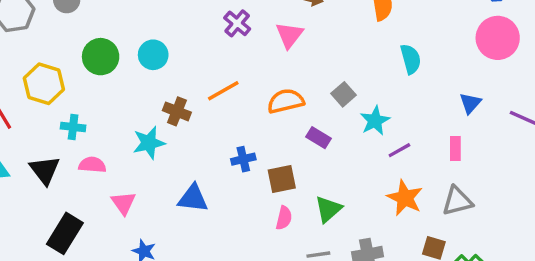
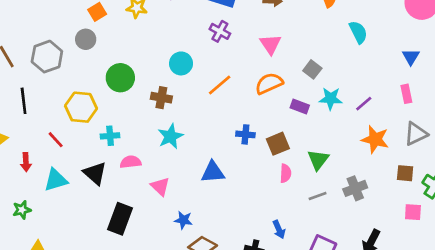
pink triangle: (289, 35) -> (270, 44), moved
cyan circle: (153, 55) -> (181, 63), moved
brown cross: (177, 111) -> (161, 98), moved
cyan star: (375, 121) -> (331, 99), moved, turned -30
blue cross: (243, 159) -> (245, 134), turned 30

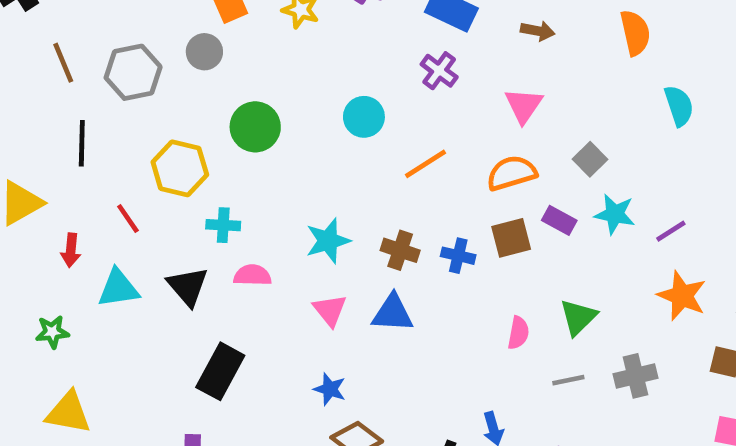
brown cross: (161, 98) -> (400, 250), moved
brown square: (278, 144) -> (511, 238), moved
pink triangle: (160, 186) -> (330, 310), moved

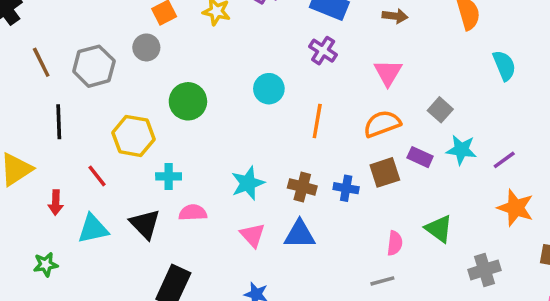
orange line: (426, 164) -> (317, 121), turned -44
green triangle: (578, 317) -> (439, 229), turned -36
gray line: (568, 380) -> (382, 281), moved

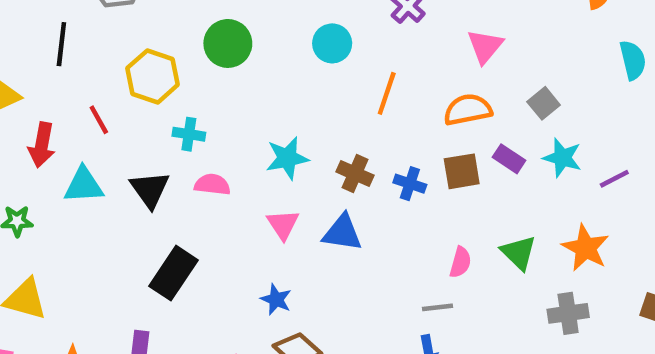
red arrow: (56, 202) -> (42, 145), size x1.4
orange star: (516, 208) -> (586, 248), moved

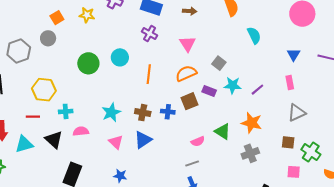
green circle: (228, 43) -> (88, 63), moved
red line: (99, 120) -> (33, 117), moved, turned -48
blue triangle: (342, 233) -> (143, 140), turned -30
pink semicircle: (460, 262) -> (198, 141), turned 64

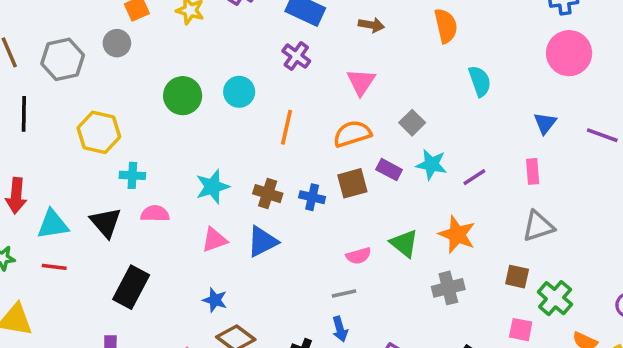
red line: (33, 117) -> (54, 267), moved
pink triangle: (116, 142) -> (214, 240), turned 49

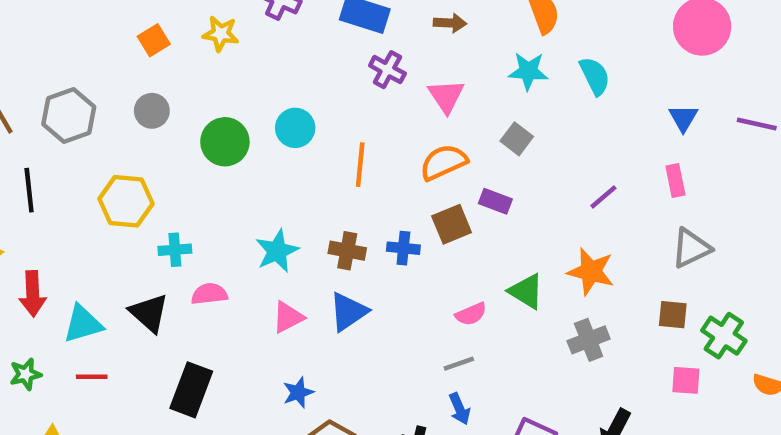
gray circle: (117, 43) -> (152, 111), moved
purple cross: (296, 56) -> (387, 70), moved
cyan star: (431, 164) -> (528, 71), moved
blue star: (215, 300) -> (298, 392), turned -30

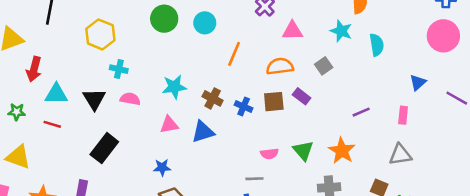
pink triangle: (446, 96) -> (292, 31), turned 45

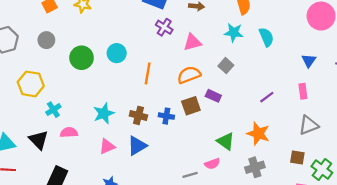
cyan cross: (119, 69) -> (53, 110), turned -32
pink semicircle: (269, 154) -> (212, 164), moved

